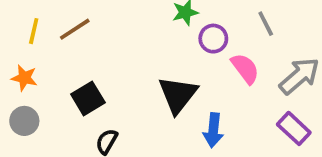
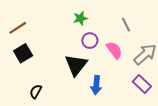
purple circle: (213, 39) -> (90, 41), moved
black square: (88, 98) -> (23, 53), moved

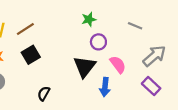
gray line: (126, 25) -> (135, 26), turned -40
pink semicircle: (114, 50) -> (118, 64), moved

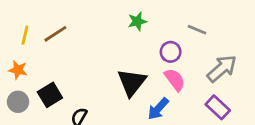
purple circle: (98, 42) -> (171, 52), moved
black square: (31, 55) -> (50, 95), moved
blue arrow: (105, 87) -> (158, 109), turned 36

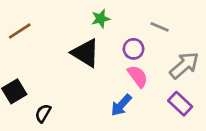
black triangle: (132, 82) -> (86, 53), moved, turned -36

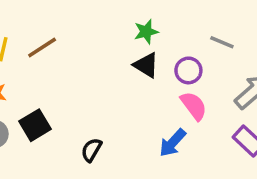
black triangle: (86, 53) -> (146, 65), moved, size x0.7
black semicircle: (43, 113) -> (91, 150), moved

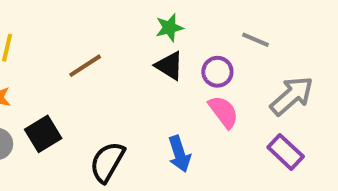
brown line: (42, 48) -> (85, 66), moved
blue arrow: (173, 143) -> (179, 154), moved, turned -60
black semicircle: (91, 150) -> (107, 162), size x1.5

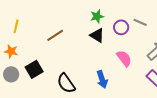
purple circle: (217, 72) -> (121, 27), moved
black semicircle: (107, 162) -> (66, 83), turned -65

